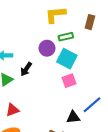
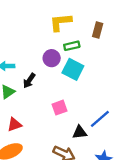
pink square: (69, 81) -> (59, 108), moved

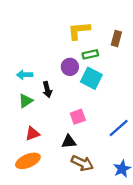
black arrow: (29, 81) -> (47, 89), turned -48
black triangle: (80, 132) -> (69, 142), moved

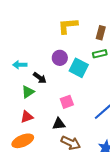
green rectangle: (90, 54) -> (100, 54), moved
black arrow: (47, 89) -> (40, 78), turned -40
green triangle: (26, 101) -> (28, 92), moved

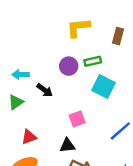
green rectangle: (100, 54) -> (93, 61), moved
cyan square: (79, 68) -> (104, 87), moved
green triangle: (28, 92) -> (16, 102), moved

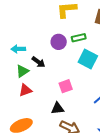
green triangle: (16, 102) -> (22, 71), moved
red triangle: (29, 137) -> (25, 90), moved

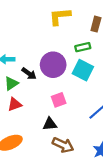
green rectangle: (79, 38) -> (83, 47), moved
purple circle: (59, 42) -> (53, 65), moved, size x1.5

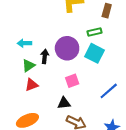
black arrow: (29, 74) -> (45, 56), turned -120

